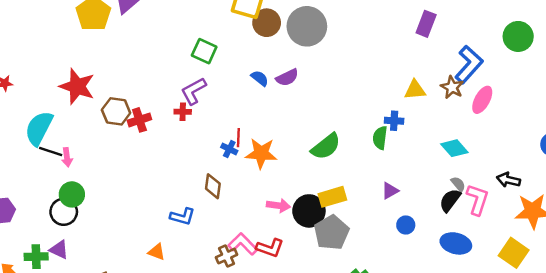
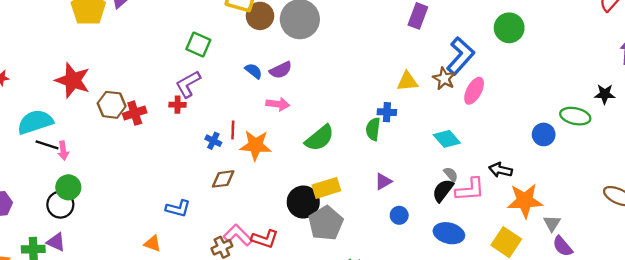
cyan semicircle: (39, 128) -> (35, 122), turned 45
blue cross: (229, 149) -> (213, 141), moved
brown diamond: (213, 186) -> (223, 179), moved, turned 75
pink L-shape: (478, 200) -> (470, 190), turned 68
pink arrow: (278, 206) -> (278, 104), moved

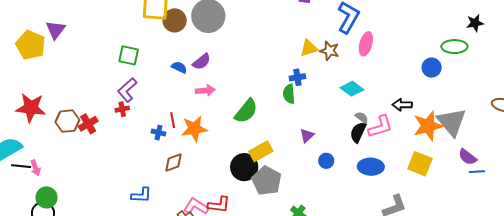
brown star: (444, 79) -> (330, 51), moved
gray triangle: (552, 223) -> (452, 122), moved, size x2.0

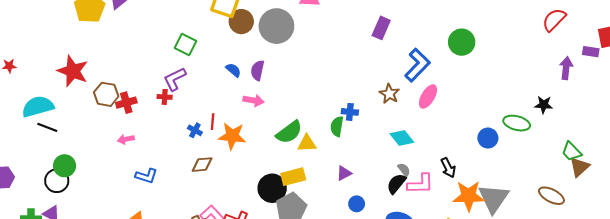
yellow triangle: (309, 48) -> (307, 143), moved
purple semicircle: (202, 62) -> (257, 70), turned 126
black arrow: (402, 105) -> (448, 168), turned -132
pink arrow: (36, 168) -> (126, 139), moved, turned 84
blue L-shape: (141, 195) -> (146, 176), moved

